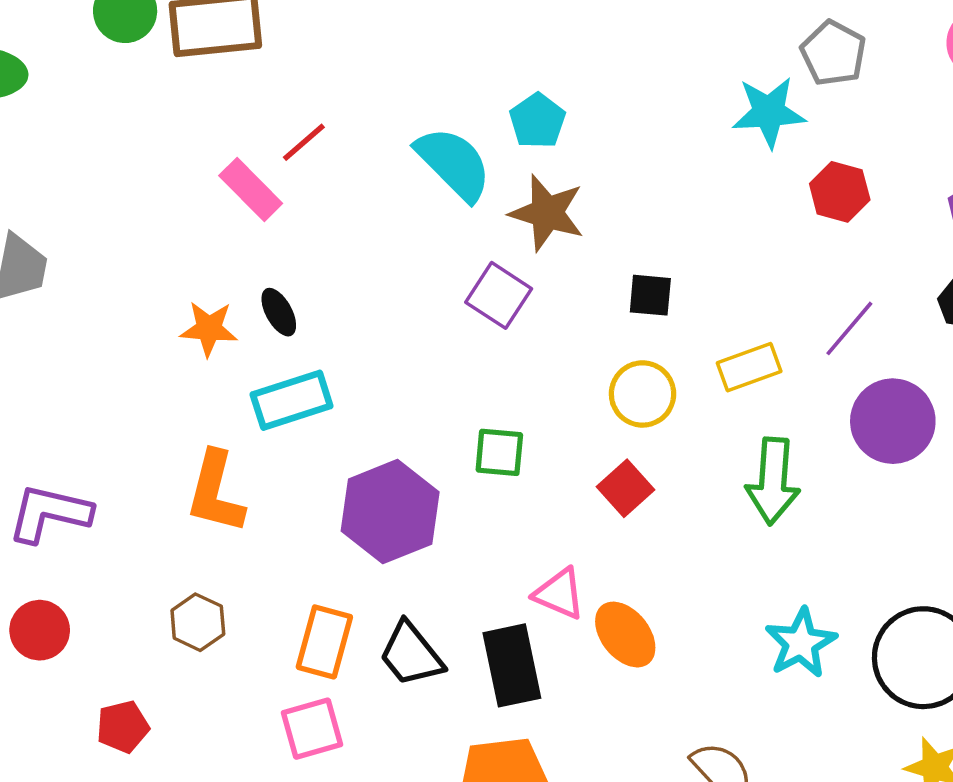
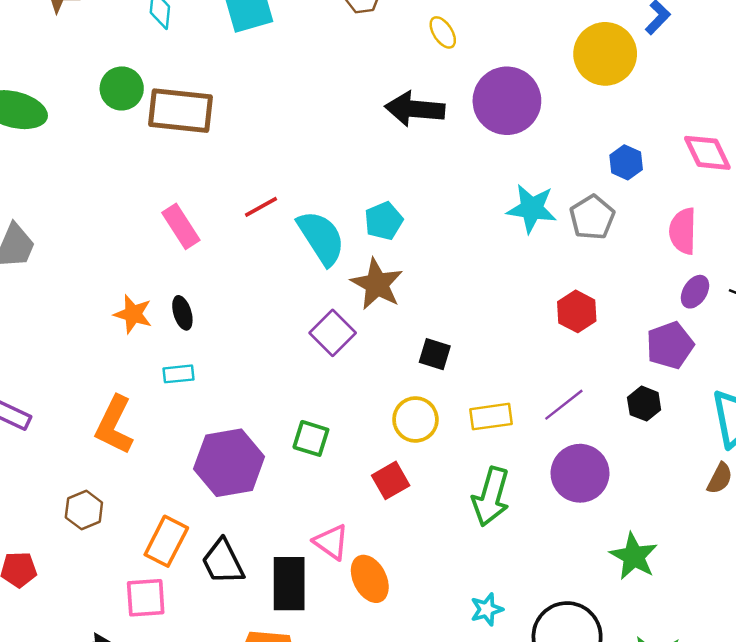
cyan star: (769, 112) -> (532, 209), moved
red line: (304, 142) -> (261, 207), moved
cyan rectangle: (292, 400) -> (179, 374), size x0.6
cyan star: (801, 643) -> (487, 609), size x0.7

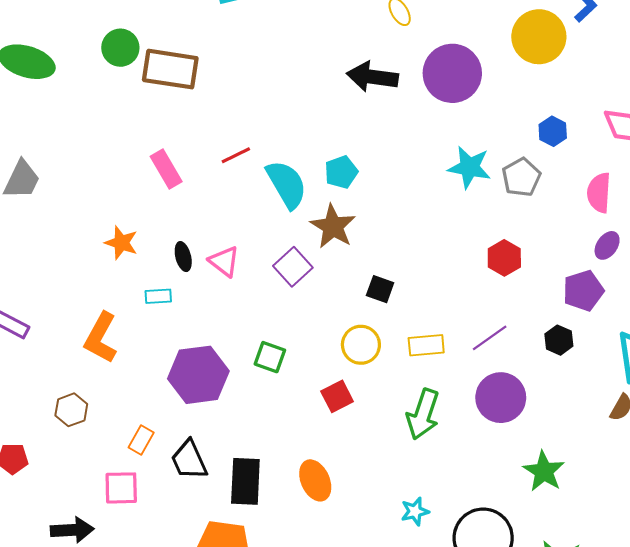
black ellipse: (182, 313) -> (183, 257), moved
orange rectangle: (166, 541) -> (141, 440), size x0.7
pink triangle: (331, 542) -> (224, 261), moved

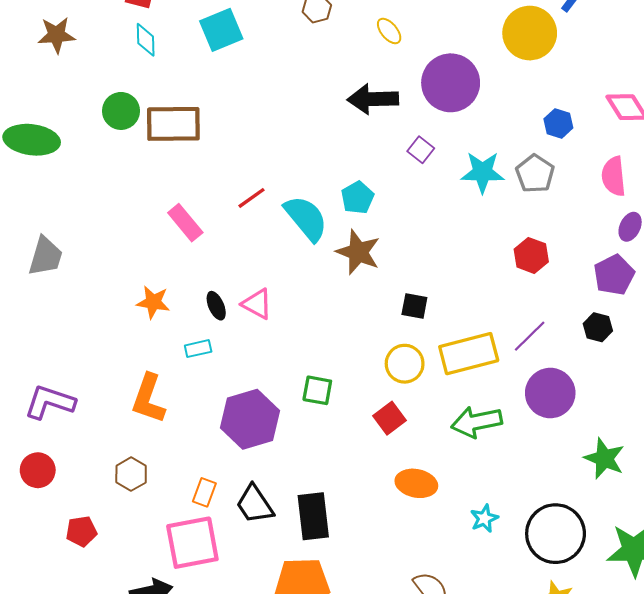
purple square: (293, 267) -> (421, 150), moved, size x0.7
yellow rectangle: (426, 345) -> (469, 354), size x1.6
green arrow: (423, 414) -> (477, 422), turned 69
orange ellipse: (315, 480) -> (416, 483), moved, turned -45
pink square: (121, 488) -> (192, 543), size x1.5

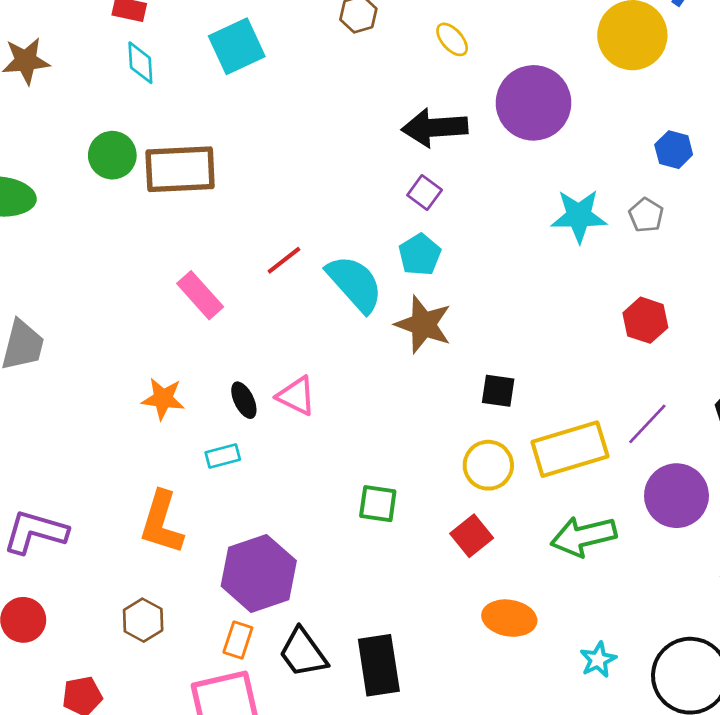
purple square: (421, 150) -> (425, 192), moved
gray pentagon: (535, 174) -> (646, 215), size x0.7
purple hexagon: (250, 419) -> (259, 573), moved

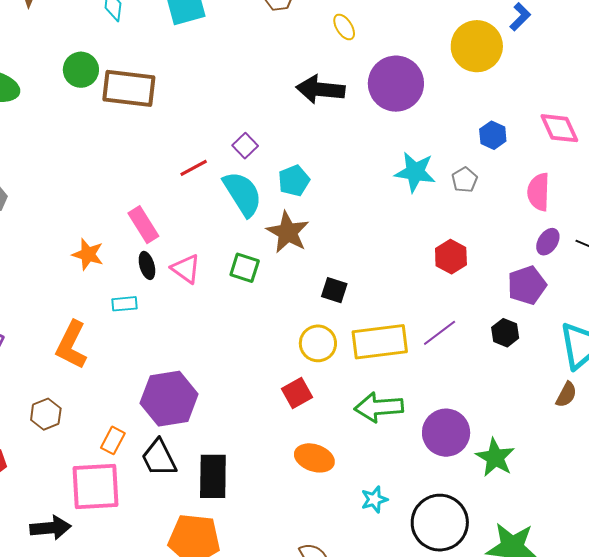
purple square: (425, 192) -> (245, 146), moved
pink rectangle: (200, 295) -> (143, 225), moved
purple circle: (676, 496) -> (446, 433), moved
green square: (378, 504) -> (245, 268), moved
purple hexagon: (259, 573) -> (169, 399), moved

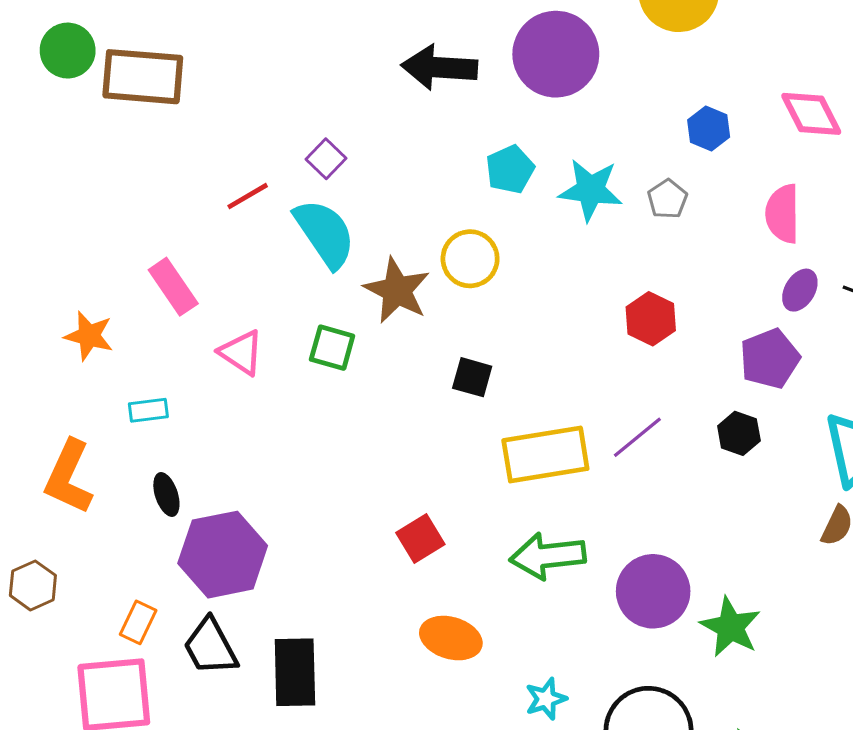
cyan pentagon: (294, 181) -> (510, 169), moved
black ellipse: (147, 265) -> (166, 494), moved
yellow circle: (318, 343) -> (470, 259), moved

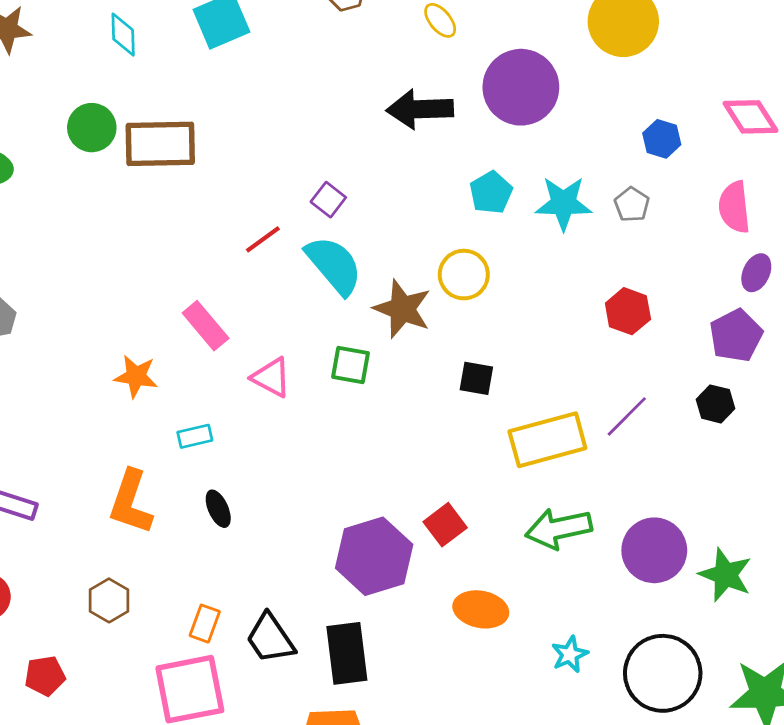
purple hexagon: (223, 555) -> (374, 556), moved

